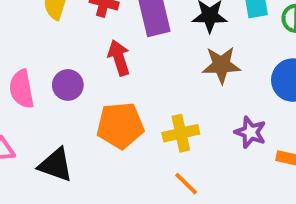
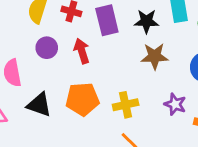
purple circle: (68, 85) -> (47, 48), moved
black triangle: (56, 165) -> (39, 105), moved

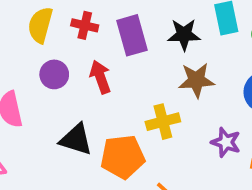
orange pentagon: (82, 99) -> (123, 157), moved
black triangle: (39, 105) -> (76, 139), moved
yellow cross: (126, 105) -> (163, 122), moved

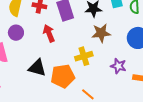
purple circle: (54, 74) -> (16, 33), moved

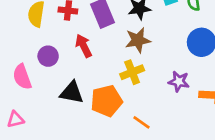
purple circle: (16, 33) -> (48, 56), moved
brown star: (101, 33) -> (138, 40), moved

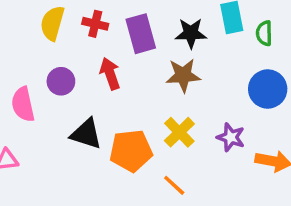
yellow cross: (132, 72) -> (179, 132), moved, turned -30

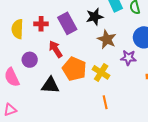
brown star: (183, 75) -> (107, 39), moved, turned -30
purple star: (231, 137) -> (128, 58), moved
orange pentagon: (131, 151) -> (74, 69), moved, turned -30
orange line: (174, 185) -> (105, 102), turned 48

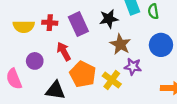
yellow semicircle: (17, 29) -> (24, 27), turned -96
purple star: (128, 58) -> (133, 67), moved

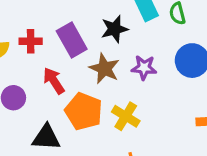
brown star: (120, 44) -> (104, 69), moved
purple star: (133, 67) -> (144, 68), moved

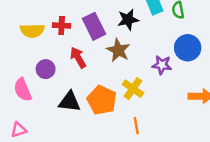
purple star: (144, 68) -> (162, 65), moved
orange pentagon: (84, 111) -> (102, 100), moved

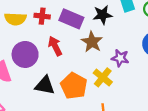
purple rectangle: (94, 26) -> (71, 19), turned -45
purple star: (162, 65) -> (120, 58), moved
purple circle: (46, 69) -> (25, 54), size x1.5

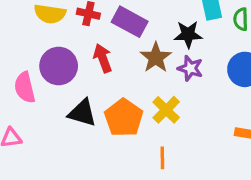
black star: (103, 15) -> (188, 34), moved
purple star: (120, 58) -> (190, 68), moved

